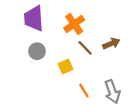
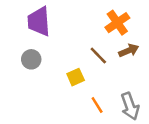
orange cross: (74, 24) -> (117, 23), moved
gray circle: (37, 51) -> (31, 59), moved

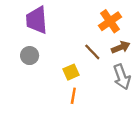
orange line: (97, 105) -> (73, 96), moved, turned 42
gray arrow: (130, 106) -> (122, 77), moved

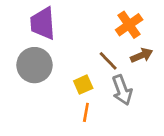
gray circle: (30, 56) -> (34, 65), size x1.6
gray arrow: (122, 77) -> (122, 90), moved

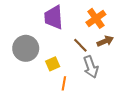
purple trapezoid: (43, 23) -> (54, 17), moved
yellow square: (83, 85) -> (53, 64), moved

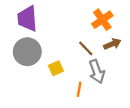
purple trapezoid: (54, 17) -> (27, 19), moved
orange line: (64, 83) -> (79, 89), moved

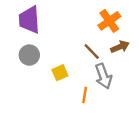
gray circle: (27, 52) -> (29, 55), size x0.7

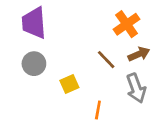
gray arrow: (103, 76) -> (136, 88), moved

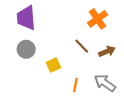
brown arrow: (139, 54) -> (107, 51), moved
gray arrow: (136, 88) -> (105, 83), moved, turned 145

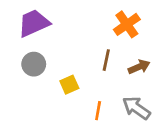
purple trapezoid: (26, 18) -> (34, 23), turned 70
brown line: (82, 46) -> (106, 60), turned 56

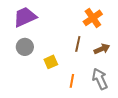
gray arrow: (136, 108) -> (100, 79), turned 30

